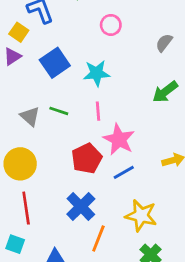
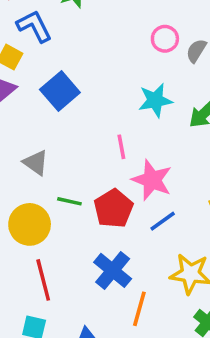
pink circle: (111, 25) -> (165, 39), moved
cyan star: (97, 73) -> (155, 100), moved
green line: (59, 111) -> (69, 201), moved

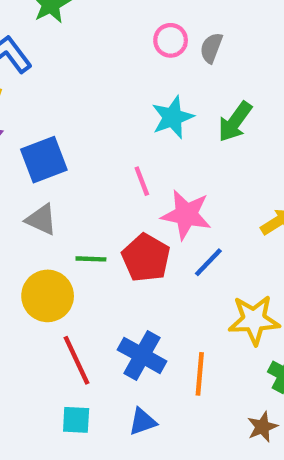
blue square: (60, 91) -> (44, 160), moved, turned 30
blue cross: (113, 270) -> (142, 355), moved

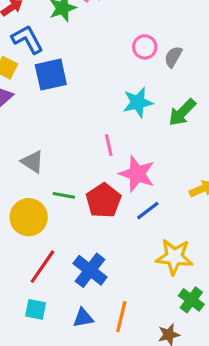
blue square: (44, 160) -> (51, 75), moved
red line: (76, 360) -> (42, 267), turned 51
orange line: (200, 374) -> (121, 317), moved

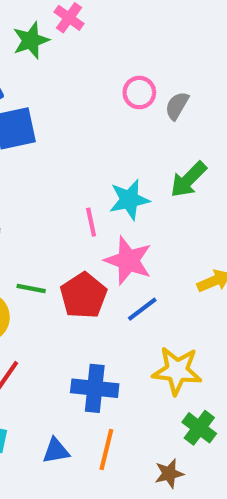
cyan star: (138, 102) -> (129, 200), moved
blue cross: (90, 270) -> (95, 388), moved, turned -32

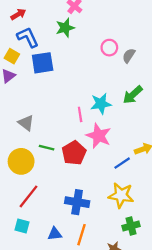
green star: (31, 40) -> (65, 28), moved
blue line: (142, 309) -> (122, 163), moved
green cross: (199, 428) -> (131, 226), turned 35

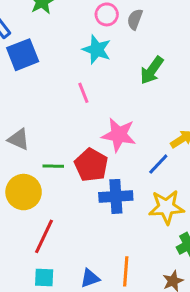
cyan star: (101, 104) -> (97, 50), moved, turned -30
pink line: (80, 114) -> (83, 93), moved
blue cross: (77, 202) -> (116, 196), moved

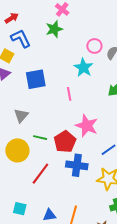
blue square: (23, 55) -> (36, 79), moved
gray triangle: (19, 139) -> (21, 116), turned 35
red line: (44, 236) -> (40, 174), moved

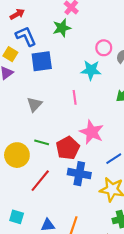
cyan star: (83, 67) -> (91, 70), turned -30
blue square: (36, 79) -> (42, 61), moved
gray triangle: (21, 116) -> (34, 104), moved

